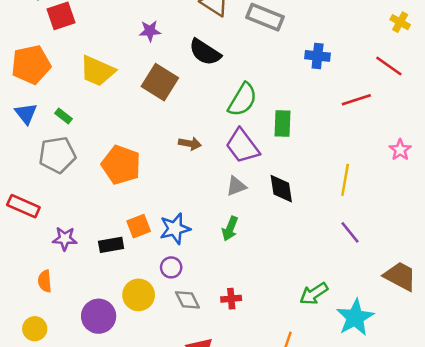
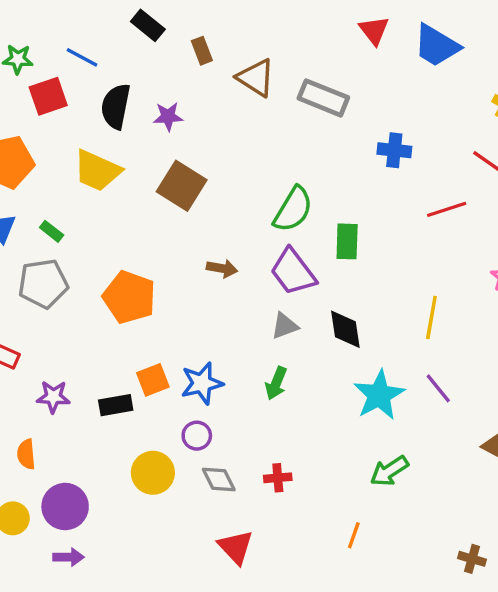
black semicircle: (205, 52) -> (116, 106), moved, turned 68
purple circle: (99, 316) -> (65, 507), moved
cyan star: (355, 317) -> (379, 395), moved

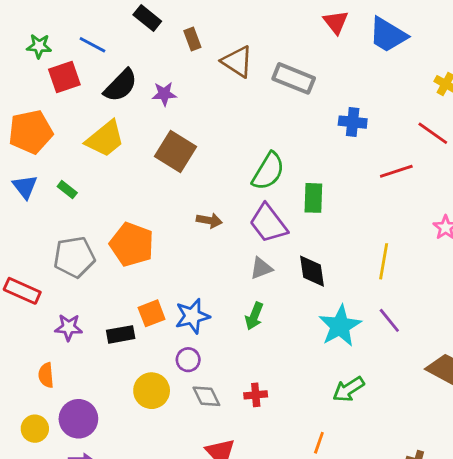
black semicircle: (116, 106) -> (121, 85), turned -147
yellow trapezoid: (97, 171) -> (105, 139), turned -63
gray pentagon: (43, 284) -> (74, 257), moved

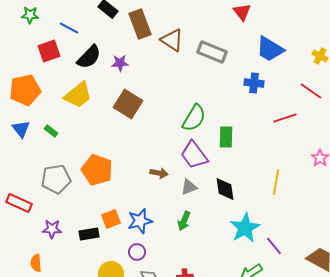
blue trapezoid: (388, 35) -> (270, 49), moved
brown rectangle: (192, 39) -> (140, 24), size x1.8
green star: (39, 46) -> (30, 15), moved
brown arrow: (209, 220) -> (159, 173), moved
purple line: (389, 320) -> (274, 246), moved

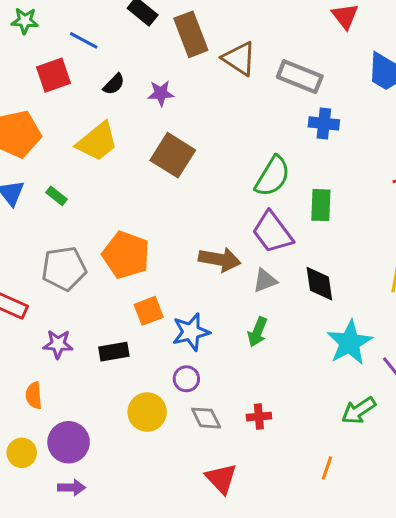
black semicircle: (89, 57) -> (114, 84), size x0.6
blue cross: (254, 83) -> (324, 123), moved
brown arrow: (159, 173) -> (220, 259), size x1.5
orange square: (111, 219) -> (149, 311), moved

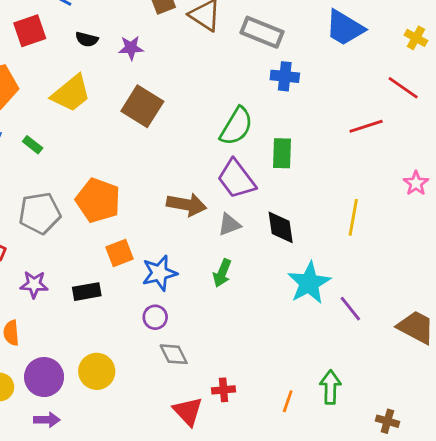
black semicircle: (114, 84) -> (87, 39), turned 60
green arrow: (359, 411) -> (330, 387), moved, turned 124
yellow circle: (147, 412) -> (97, 371), moved
red cross: (259, 417) -> (224, 390), moved

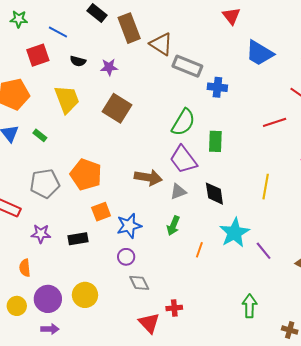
gray rectangle: (262, 32) -> (187, 66), moved
yellow trapezoid: (71, 93) -> (67, 99), turned -72
orange line: (288, 401) -> (199, 250), moved

